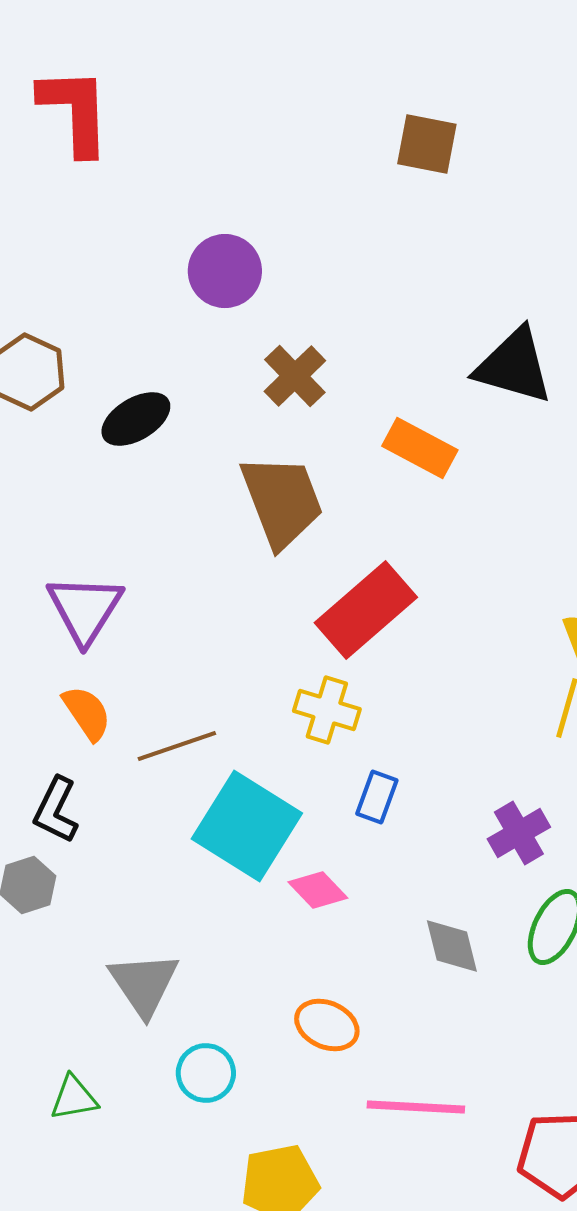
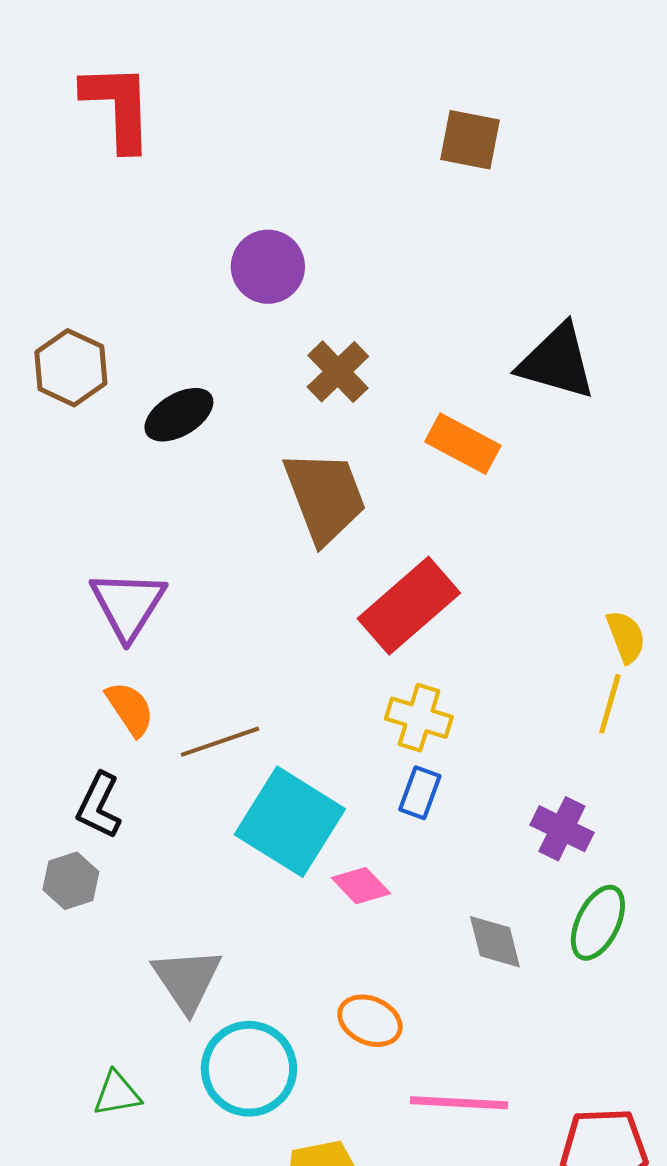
yellow cross: (327, 710) -> (419, 718), moved
purple cross: (519, 833) -> (562, 829), turned -34
cyan circle: (206, 1073) -> (249, 1069), size x1.6

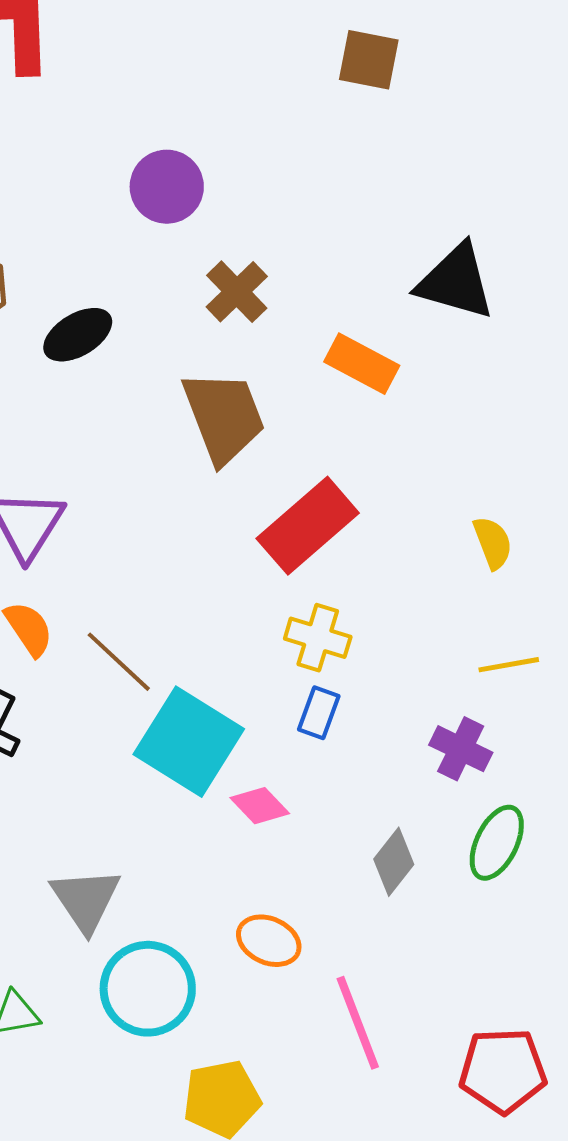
yellow semicircle: (626, 637) -> (493, 543), moved
yellow line: (610, 704) -> (509, 665), moved, turned 64
brown line: (220, 742) -> (119, 662), turned 62
gray diamond: (495, 942) -> (394, 862), turned 52
pink line: (459, 1103) -> (358, 1023), turned 66

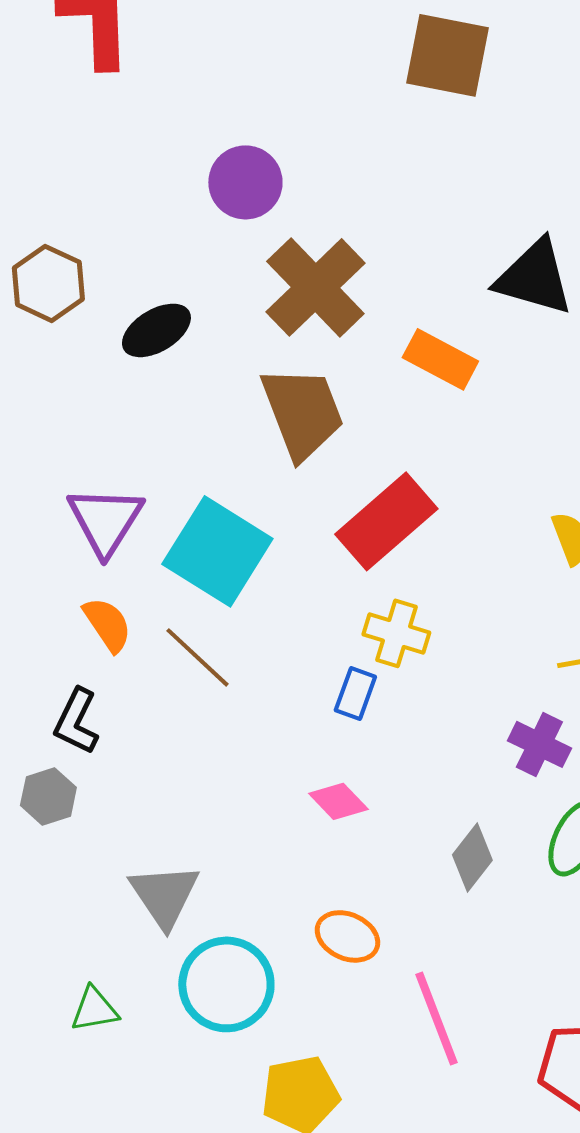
brown square: (369, 60) -> (447, 55), size x1.4
brown cross: (237, 292) -> (315, 287), size x1.6
blue rectangle: (319, 713) -> (355, 693), moved
cyan square: (189, 742) -> (217, 551), moved

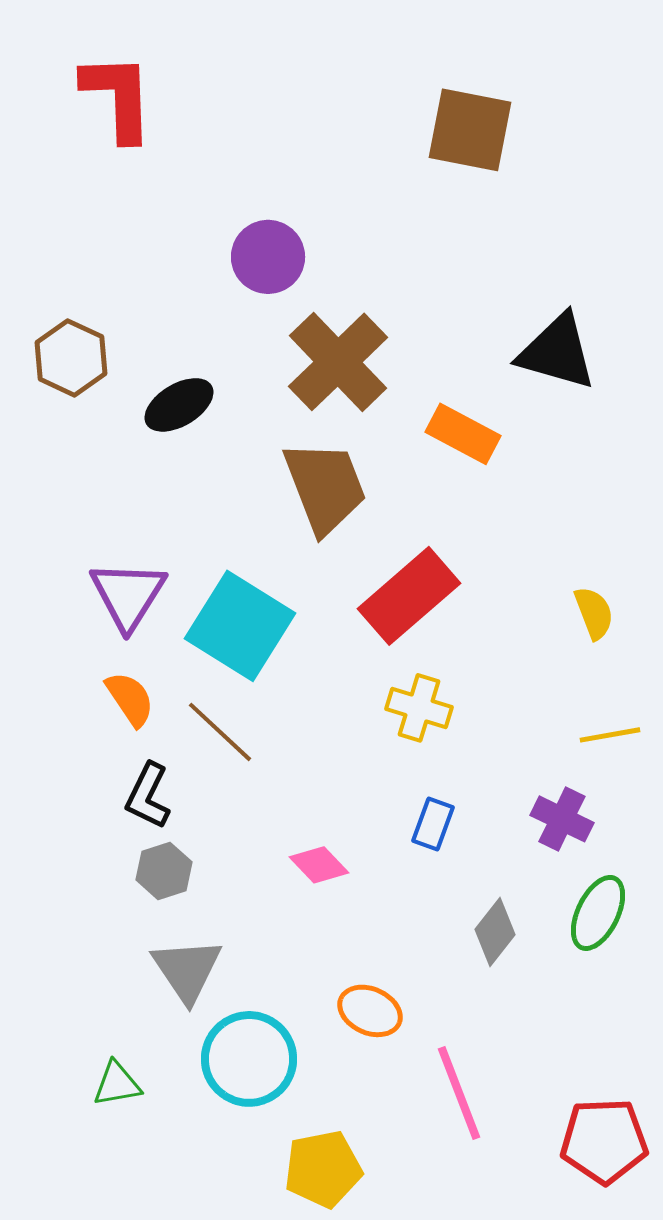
blue rectangle: (355, 693) -> (433, 824), moved
black L-shape: (76, 721) -> (148, 796), moved
gray hexagon: (48, 796) -> (164, 871), moved
pink diamond: (338, 801) -> (319, 865), moved

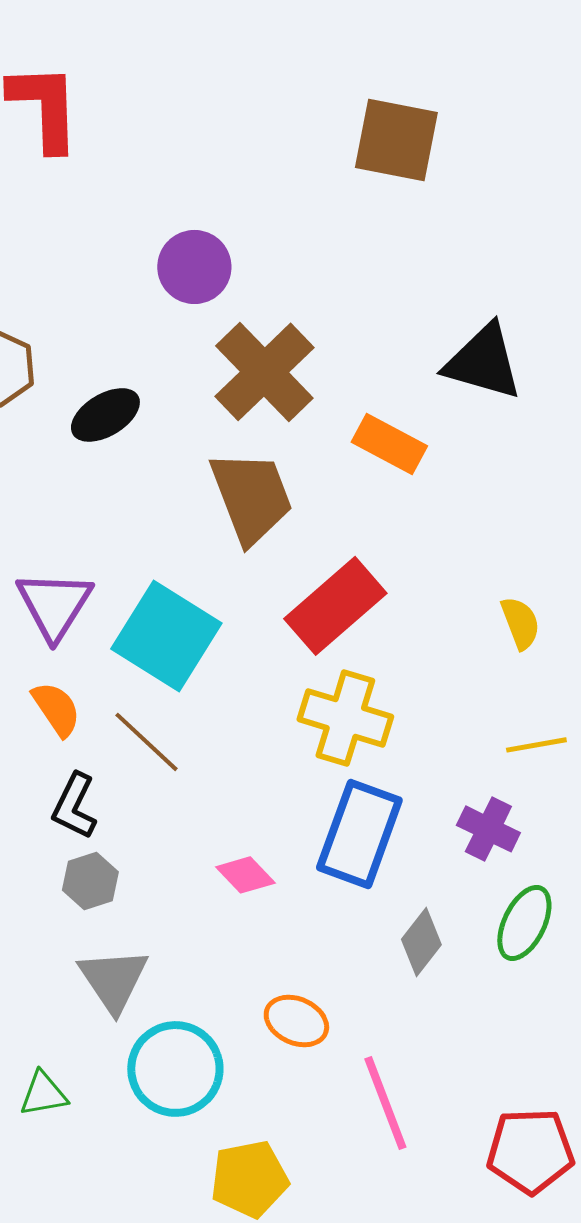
yellow cross: (419, 708) -> (345, 718), size x1.4
blue rectangle: (433, 824) -> (359, 834), size x2.0

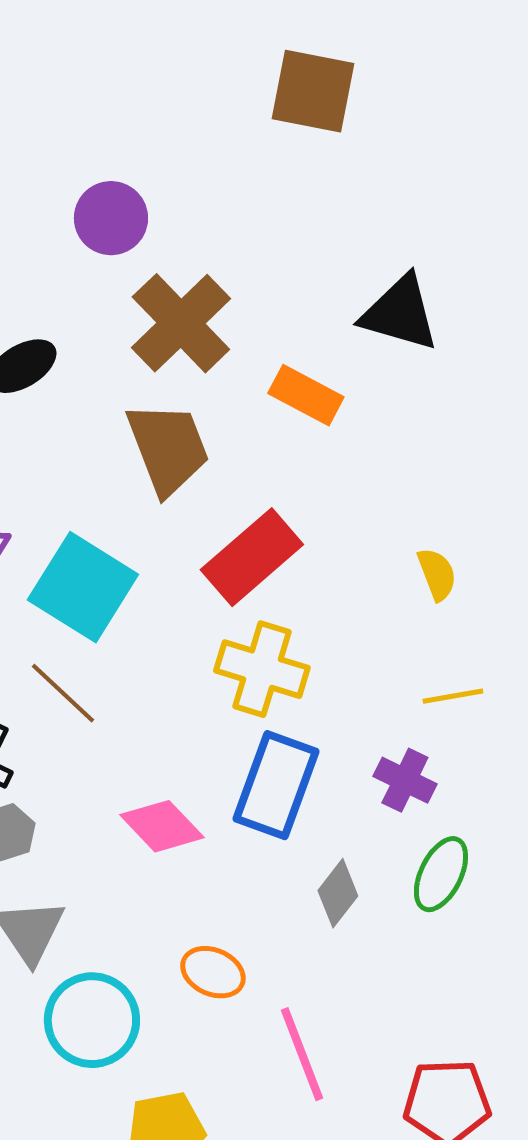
pink diamond: (245, 875) -> (162, 826), size x1.4

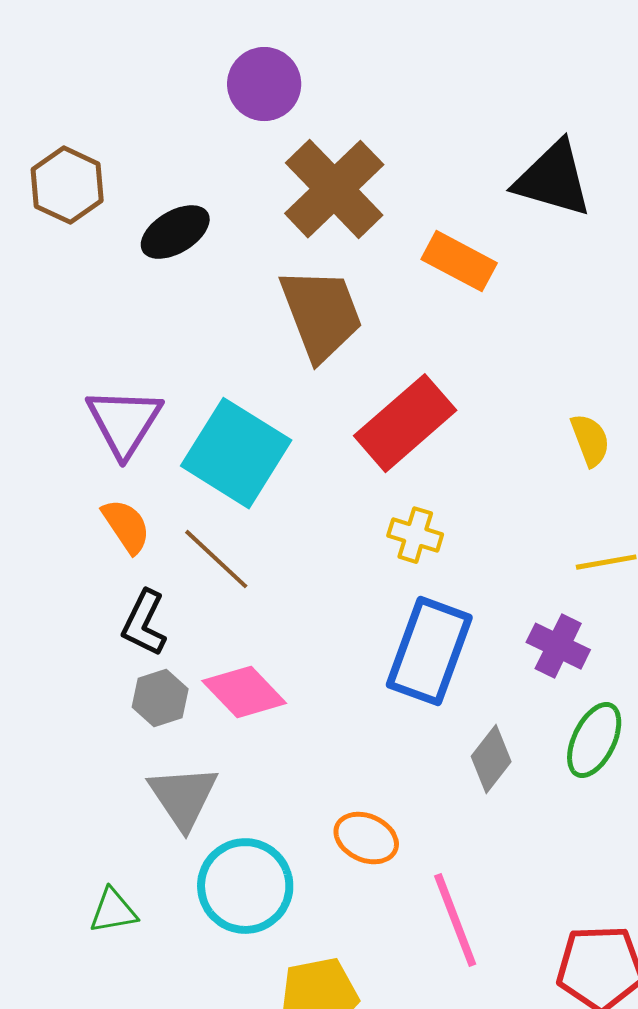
yellow cross: (262, 669) -> (415, 535), size x0.6
pink diamond: (162, 826) -> (244, 692), moved

